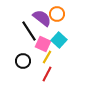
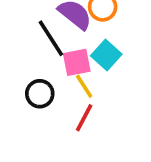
pink square: (43, 44) -> (77, 62), turned -35
yellow line: (47, 57) -> (84, 86), turned -64

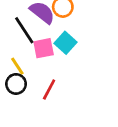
yellow line: (84, 86) -> (17, 66), moved
black circle: (40, 94) -> (16, 84), moved

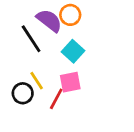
pink square: (44, 48) -> (70, 82), moved
yellow line: (17, 66) -> (37, 81), moved

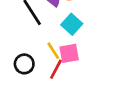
yellow line: (37, 81) -> (53, 51), moved

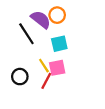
cyan square: (72, 24) -> (59, 44), turned 35

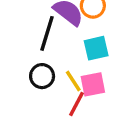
black line: (26, 34) -> (47, 33), turned 50
black circle: (20, 77) -> (42, 76), moved

